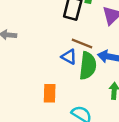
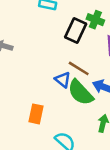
green semicircle: (88, 66) -> (80, 93), turned 120

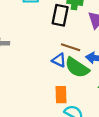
orange rectangle: (36, 114) -> (61, 95), moved

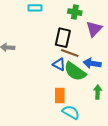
black rectangle: (60, 15) -> (63, 38), moved

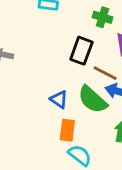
brown line: (70, 53) -> (105, 73), moved
blue triangle: (59, 64) -> (59, 99), moved

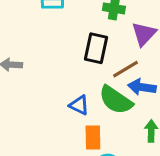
brown line: (105, 73) -> (125, 69), turned -50

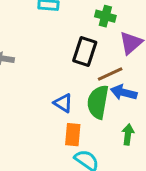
green semicircle: (116, 100) -> (98, 102), turned 60

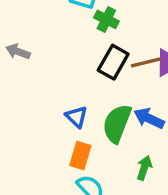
green cross: (105, 16) -> (106, 19), moved
brown line: (110, 74) -> (146, 62), moved

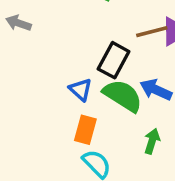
black rectangle: (113, 62) -> (114, 60), moved
green semicircle: (117, 123) -> (123, 96), turned 102

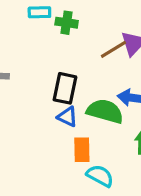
black rectangle: (114, 60) -> (65, 88), moved

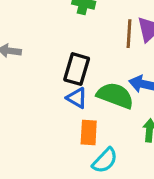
brown line: (114, 49) -> (129, 34), turned -60
cyan semicircle: (100, 176) -> (105, 160), turned 100

